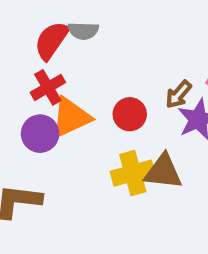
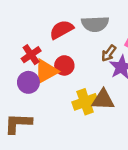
gray semicircle: (83, 31) -> (95, 24), moved, size x1.5
red semicircle: (51, 40) -> (61, 30), moved, turned 30
red circle: (130, 114) -> (64, 65), moved

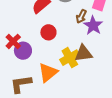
red cross: (31, 55) -> (13, 41), moved
orange triangle: (46, 71) -> (48, 73), moved

